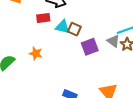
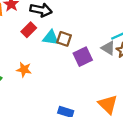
red rectangle: (43, 18) -> (29, 30), turned -32

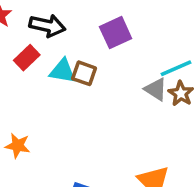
purple square: (83, 57) -> (116, 33), moved
orange star: (24, 70) -> (18, 146), moved

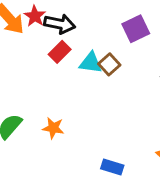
black arrow: (47, 26) -> (60, 24), moved
brown square: (84, 73) -> (109, 64), turned 30

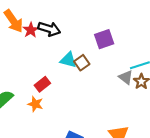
red star: (35, 16) -> (31, 30), moved
red rectangle: (60, 52) -> (42, 84), moved

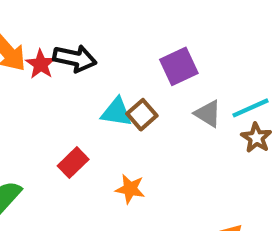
gray triangle: (126, 77) -> (208, 114), moved
orange star: (35, 104) -> (130, 189), moved

